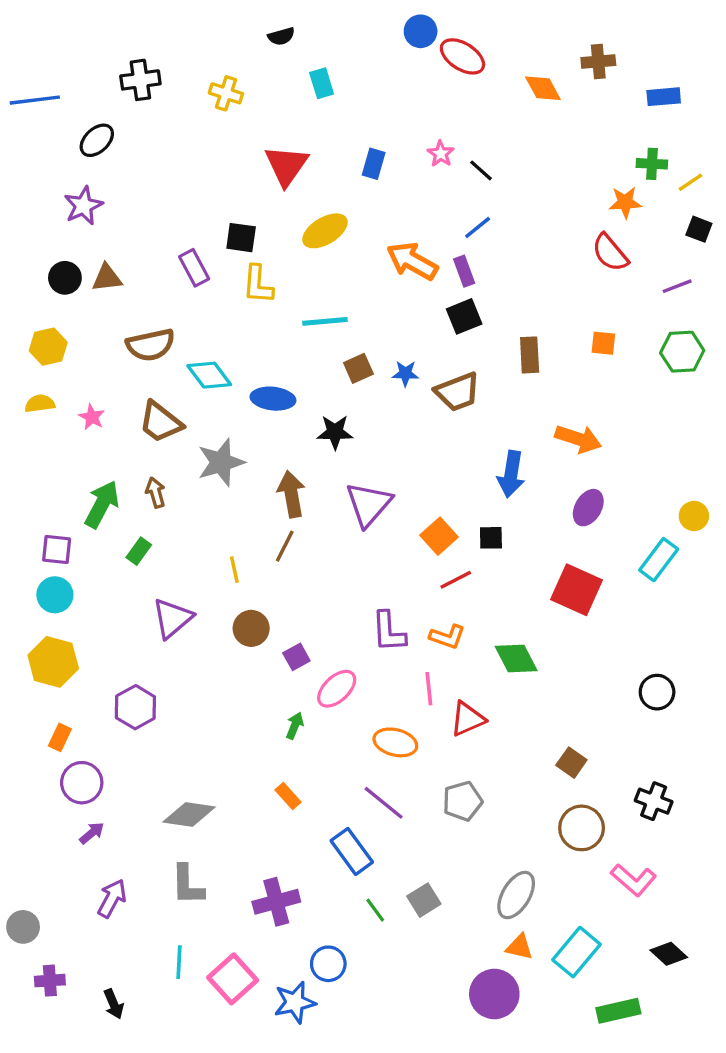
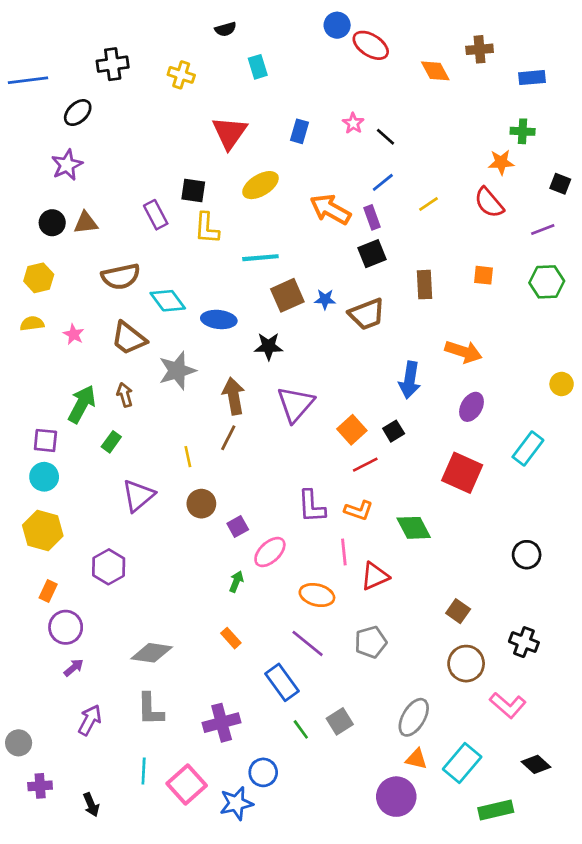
yellow line: (691, 182) -> (428, 204), moved
brown square: (358, 368) -> (287, 295), size x1.4
yellow circle: (694, 516) -> (562, 384), moved
black square: (491, 538) -> (394, 431), turned -30

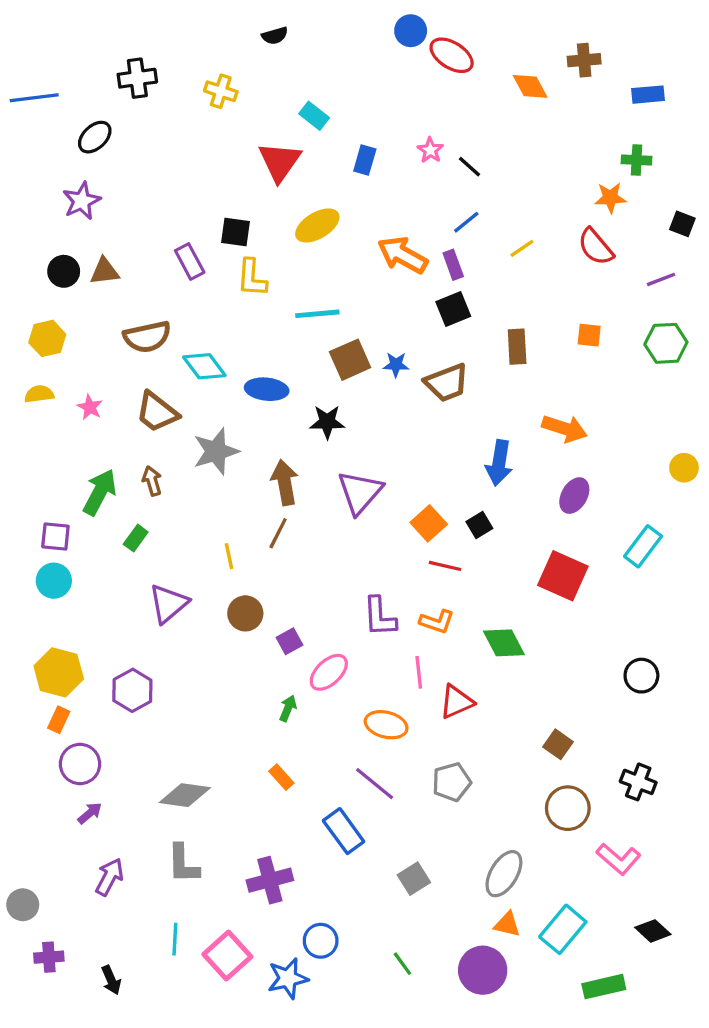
cyan rectangle: (258, 67) -> (314, 116), moved, turned -35
red line: (365, 465) -> (445, 566), turned 40
yellow hexagon: (43, 531) -> (59, 672), moved
green line: (301, 729) -> (402, 964), moved

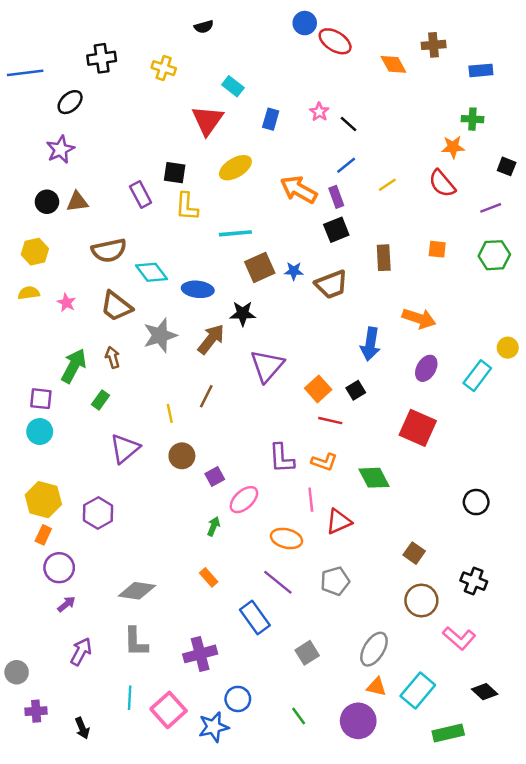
brown arrow: (285, 482) -> (211, 339), moved, turned 48
cyan rectangle: (643, 546) -> (477, 376), moved

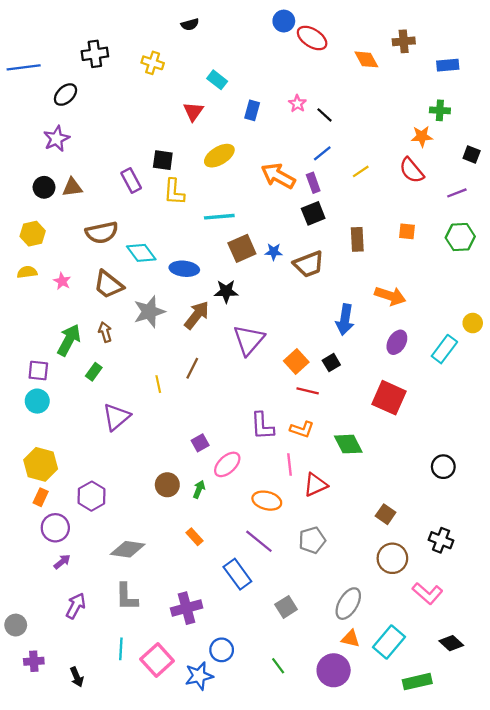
red triangle: (207, 120) -> (193, 112), size x0.7
brown circle: (182, 456) -> (167, 485), moved
purple hexagon: (98, 513) -> (92, 496), moved

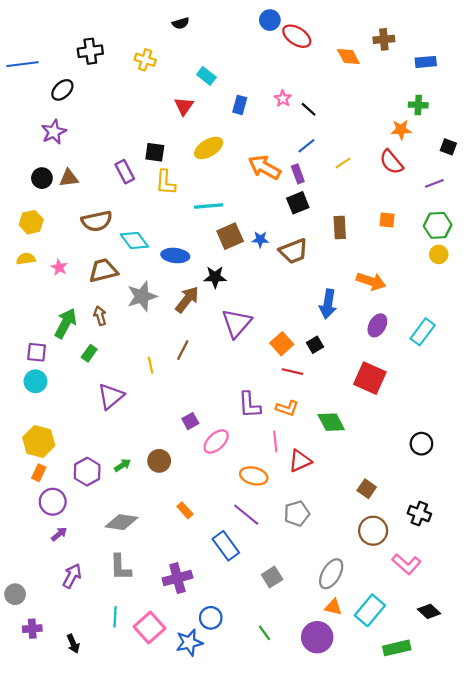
brown trapezoid: (108, 285) -> (103, 271), turned 128
yellow circle: (473, 323) -> (439, 254), moved
green arrow: (199, 489) -> (123, 465), moved, turned 35

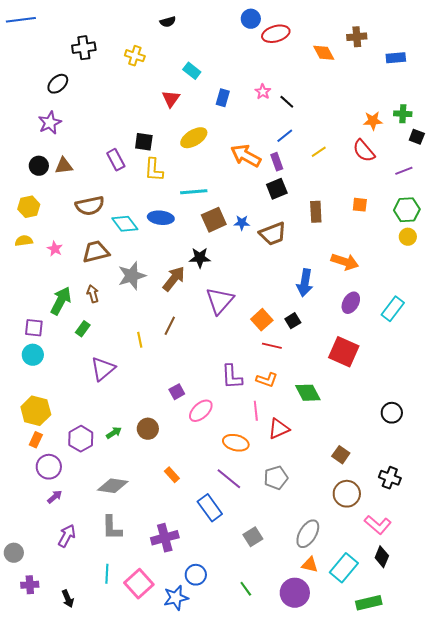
red ellipse: (297, 36) -> (276, 34), turned -48
blue line: (23, 64) -> (21, 20), moved
green cross: (418, 105) -> (403, 114), moved
blue ellipse: (175, 255) -> (161, 218), moved
black diamond: (429, 611) -> (382, 557), moved, turned 70

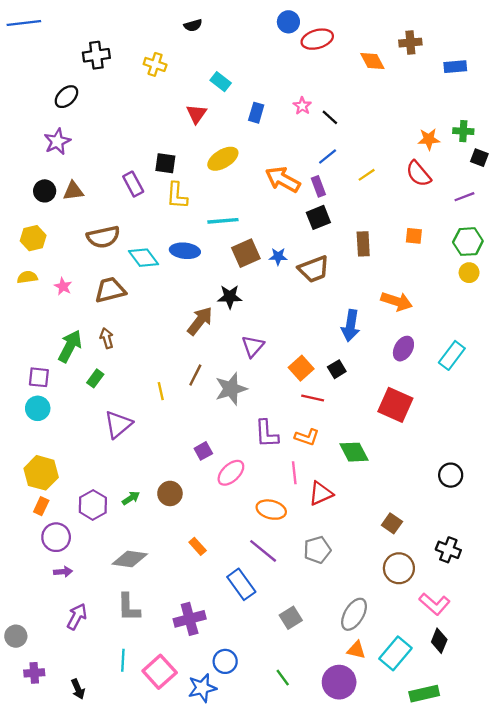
gray star: (132, 276) -> (231, 389), moved
purple triangle: (220, 301) -> (253, 346), size x0.7
purple arrow: (55, 497) -> (63, 572), turned 35

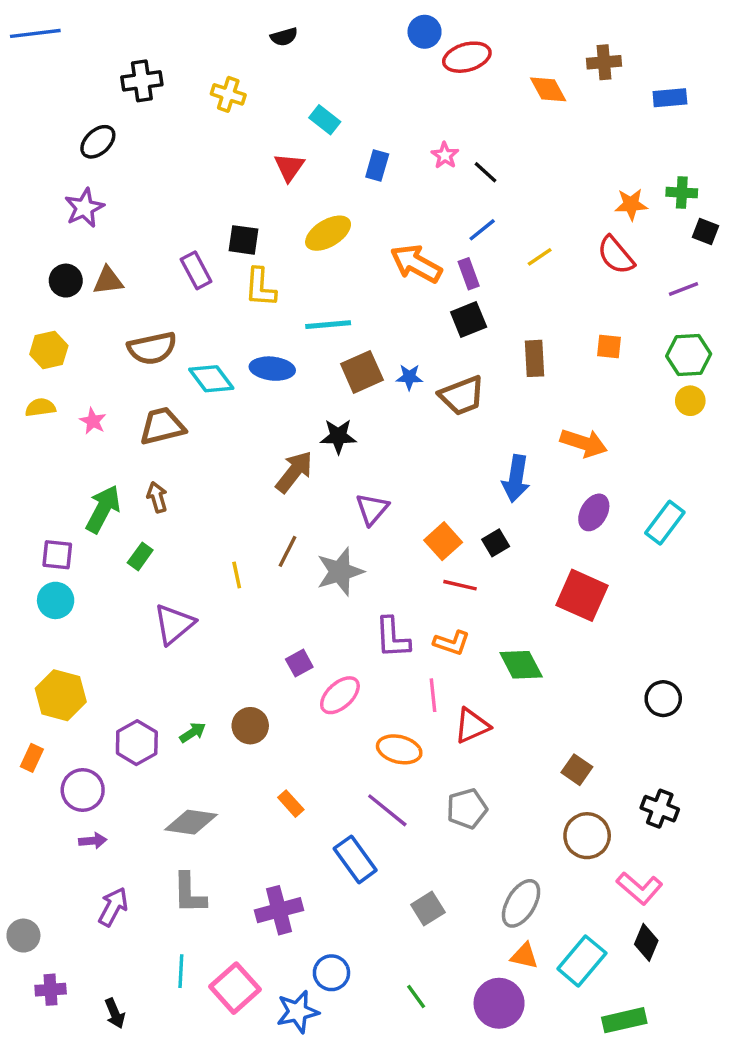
orange rectangle: (41, 506) -> (32, 758), moved

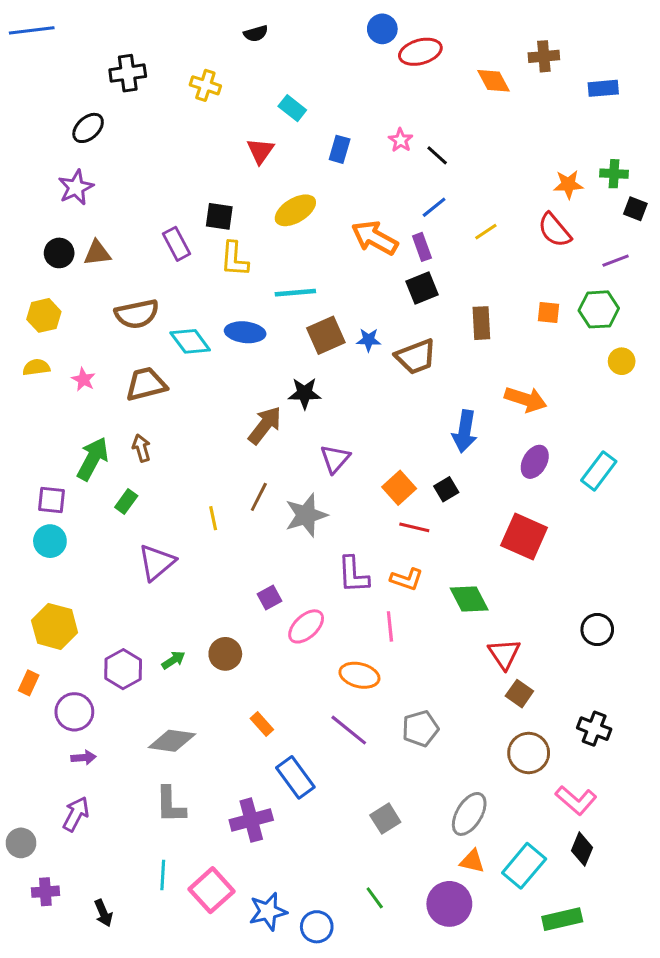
green hexagon: (689, 355) -> (599, 309), moved
red triangle: (472, 726) -> (504, 654), moved, turned -40
blue rectangle: (355, 859) -> (295, 777), moved
purple arrow: (113, 907) -> (76, 814), moved
blue circle: (331, 973) -> (317, 927), moved

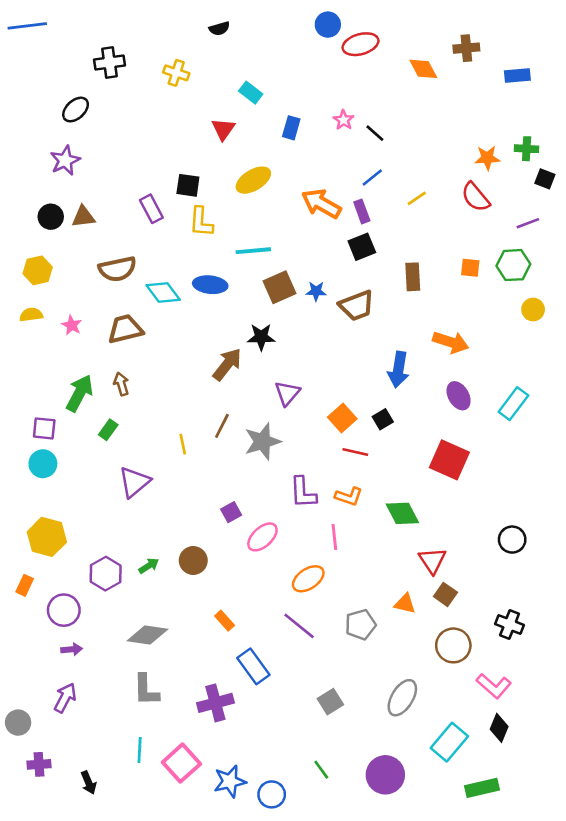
purple ellipse: (535, 462) -> (459, 396), turned -60
orange ellipse: (359, 675) -> (308, 579), turned -48
orange triangle: (472, 861) -> (405, 604), moved

